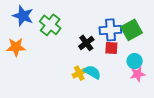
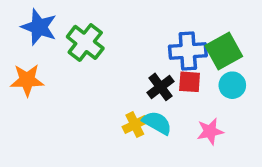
black cross: (86, 43) -> (160, 87), moved
cyan circle: (135, 61) -> (232, 85), moved
pink star: (138, 74) -> (210, 131), moved

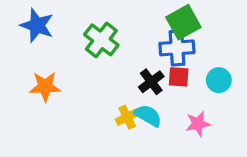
green cross: (85, 42) -> (101, 40), moved
green square: (224, 51) -> (183, 22), moved
orange star: (27, 80) -> (45, 87), moved

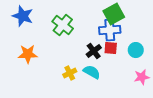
yellow cross: (127, 117) -> (70, 73), moved
pink star: (198, 124) -> (142, 77), moved

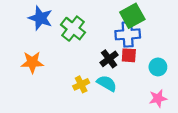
blue star: (23, 16) -> (40, 18), moved
cyan circle: (136, 50) -> (158, 67), moved
pink star: (142, 77) -> (158, 98), moved

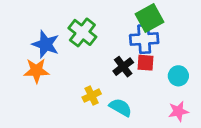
blue star: (40, 18) -> (46, 44), moved
cyan semicircle: (107, 83) -> (121, 107), moved

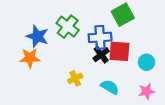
blue cross: (144, 39) -> (100, 37), moved
red square: (146, 63) -> (119, 51), size x1.5
cyan semicircle: (121, 107) -> (110, 87), moved

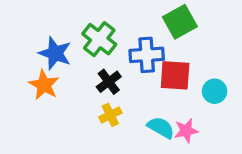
black cross: (101, 55) -> (109, 82), moved
orange star: (30, 58) -> (44, 85), turned 30
pink star: (146, 91) -> (186, 131), moved

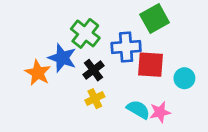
blue star: (55, 53) -> (62, 58), moved

